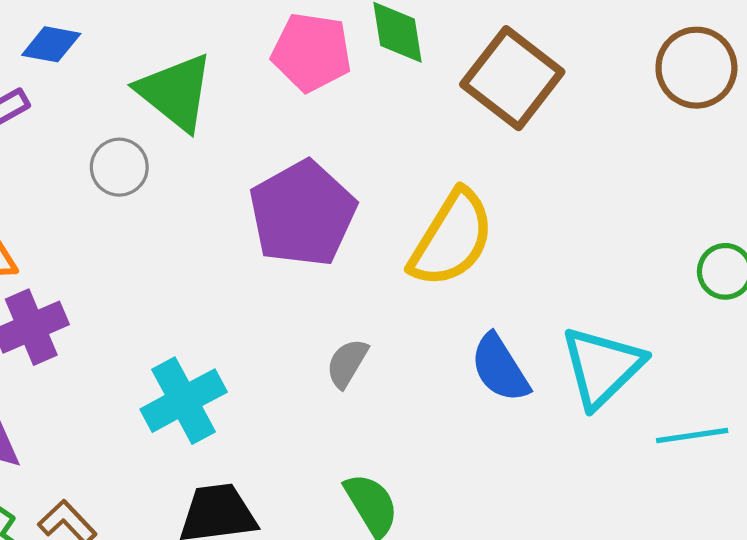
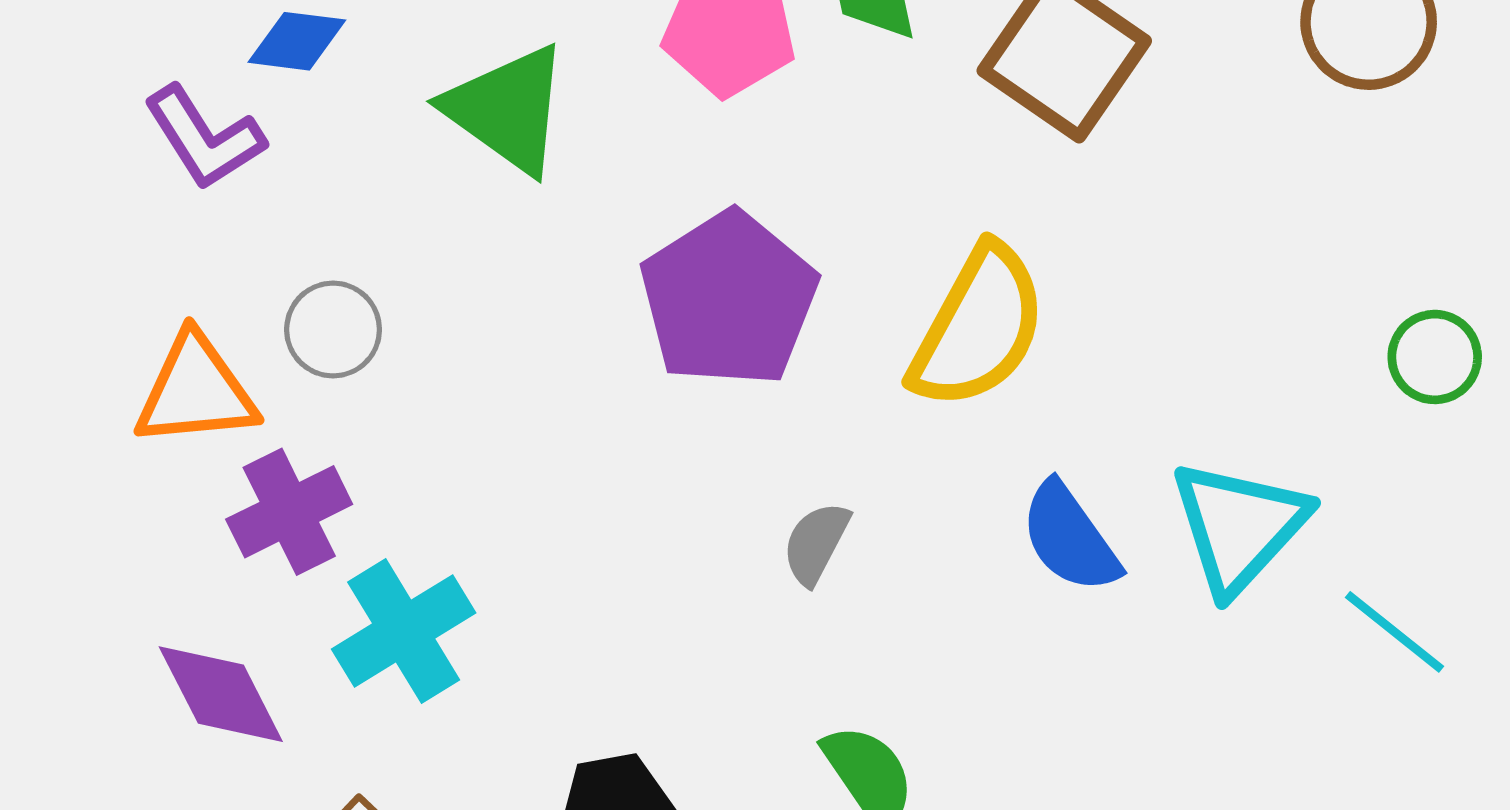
gray circle: (119, 167) -> (333, 330), moved
cyan cross: (184, 401) -> (404, 631), moved
cyan line: (692, 435) -> (1394, 632), turned 50

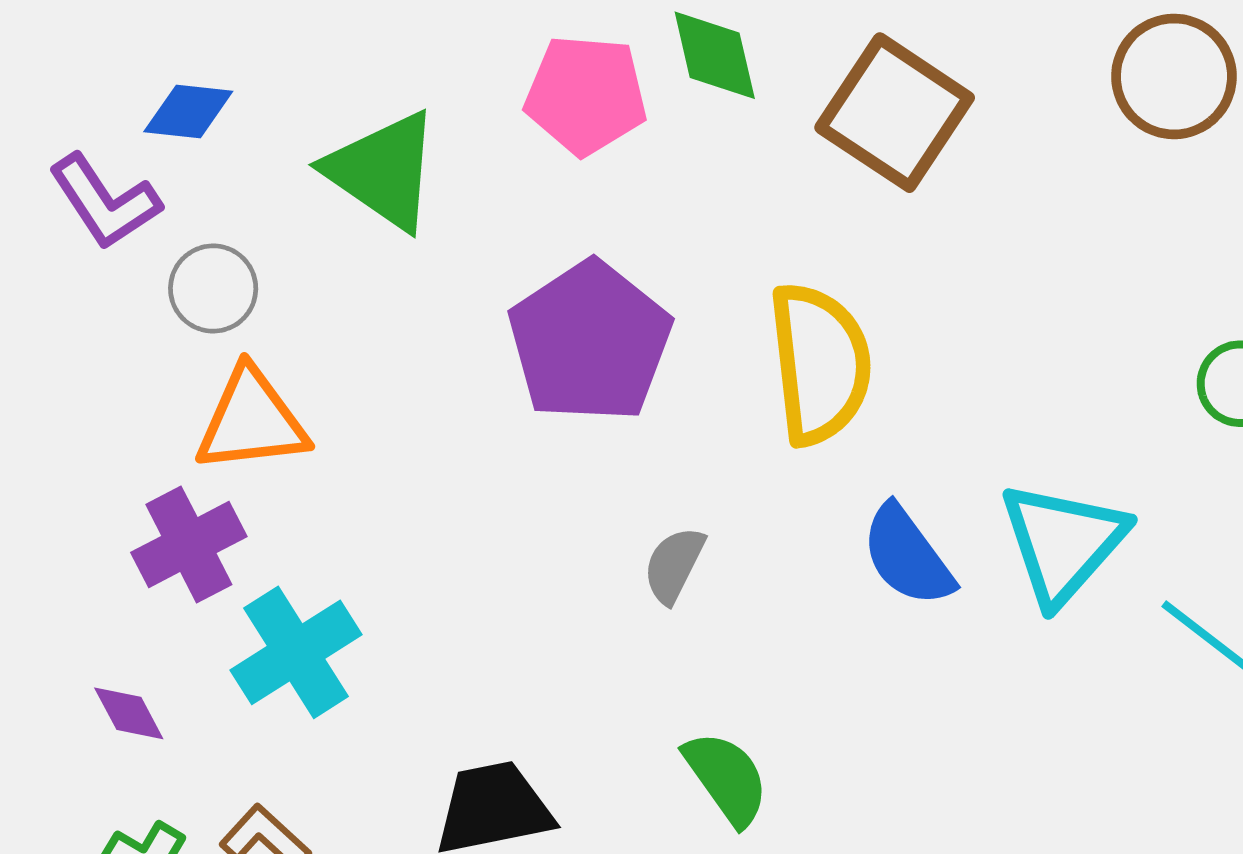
yellow semicircle: (978, 327) -> (820, 364), turned -34
gray circle: (333, 330) -> (213, 289), moved
orange triangle: (196, 391) -> (251, 421), moved
purple diamond: (221, 694) -> (129, 713), size x0.6

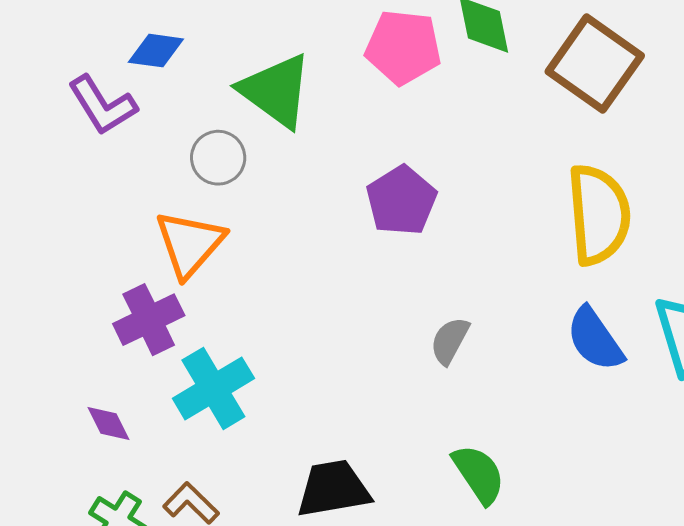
gray circle: (213, 289) -> (218, 158), moved
purple pentagon: (590, 342) -> (401, 201), size x0.7
yellow semicircle: (820, 364) -> (599, 215), moved
orange triangle: (251, 421) -> (190, 244), turned -44

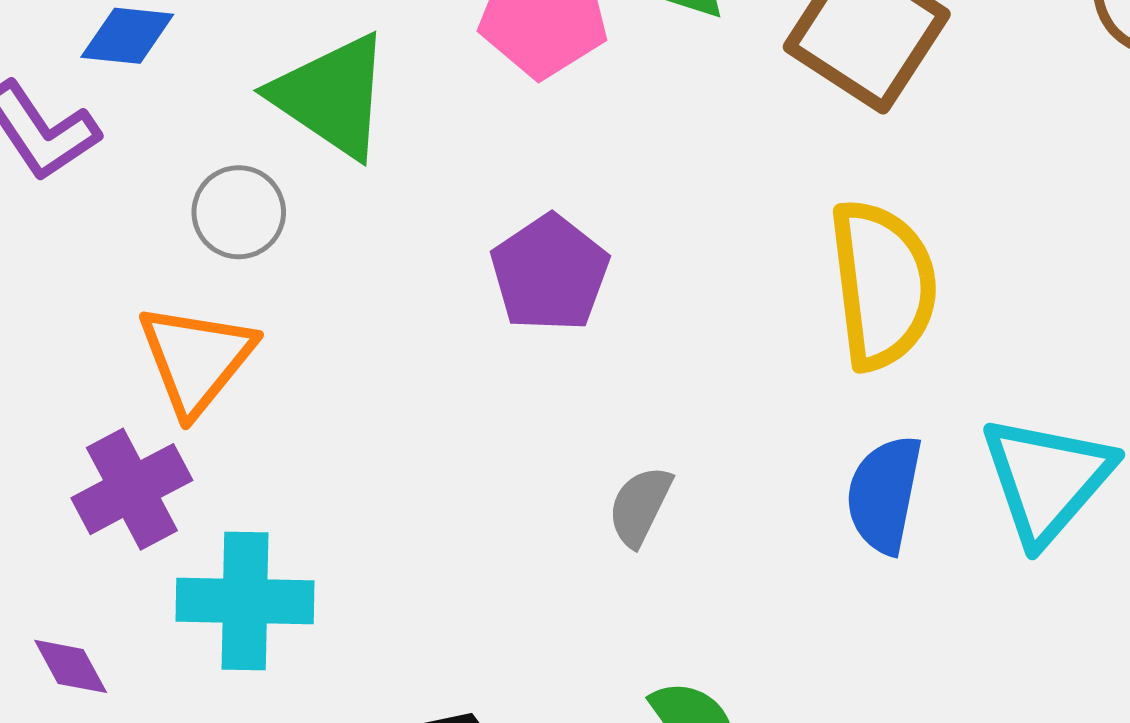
blue semicircle: (595, 339) -> (884, 494), turned 48
cyan cross: (213, 388) -> (245, 601), turned 34

